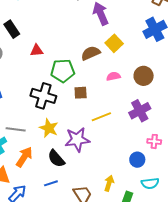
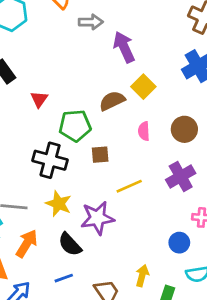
red triangle: (37, 50) -> (39, 99), turned -48
pink semicircle: (113, 76) -> (144, 131), turned -80

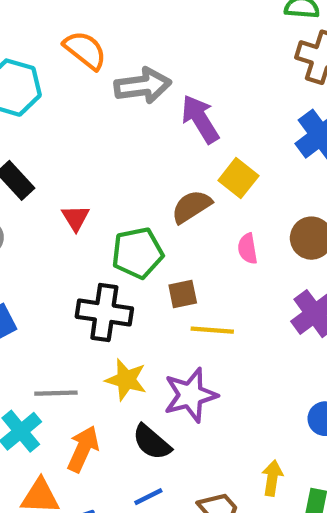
gray arrow: (91, 22) -> (143, 86), size x1.4
yellow line: (129, 186) -> (212, 330), moved, turned 35

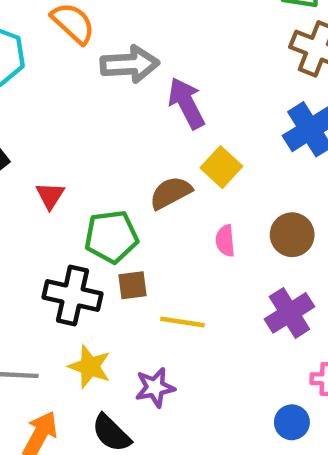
brown square: (183, 294) -> (133, 285), moved
purple star: (190, 395) -> (155, 387), size x0.7

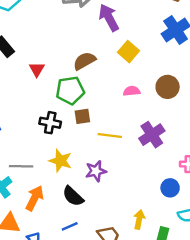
brown semicircle: (171, 193) -> (84, 61), moved
pink semicircle: (225, 241) -> (132, 91), turned 91
black cross: (72, 296) -> (50, 123), size x0.7
purple cross: (289, 313) -> (152, 135), moved

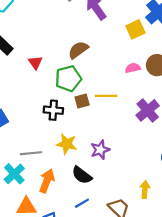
yellow square: (129, 52) -> (135, 29), moved, turned 30
pink semicircle: (132, 91) -> (133, 68), moved
yellow line: (110, 135) -> (106, 96), moved

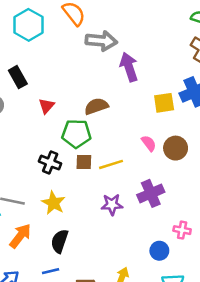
pink semicircle: (133, 68) -> (149, 143), turned 48
yellow line: (106, 96) -> (111, 164), turned -35
purple star: (100, 150) -> (112, 204), moved
black semicircle: (82, 175) -> (60, 241), turned 55

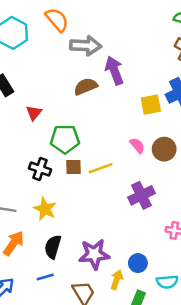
brown semicircle: (96, 106) -> (86, 86), moved
purple star: (112, 204) -> (94, 254), moved, size x1.4
blue circle: (159, 251) -> (138, 263), moved

